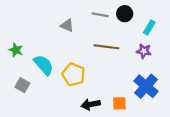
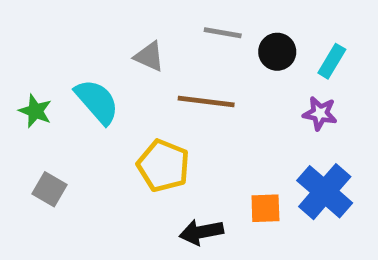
black circle: (125, 14) -> (277, 52), moved
brown line: (107, 47) -> (206, 102), moved
cyan semicircle: (44, 65) -> (97, 102), moved
orange square: (119, 103) -> (265, 208), moved

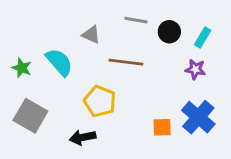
gray square: (50, 189) -> (30, 116), size x1.6
black arrow: (201, 232) -> (82, 137), moved

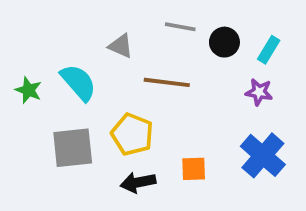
gray square: (30, 116) -> (73, 148), moved, turned -36
orange square: (162, 127) -> (194, 169), moved
black arrow: (82, 137) -> (138, 182), moved

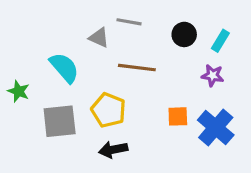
gray line: (180, 27) -> (129, 22), moved
green star: (29, 90) -> (19, 91), moved
orange square: (194, 169) -> (178, 116), moved

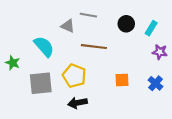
purple star: (213, 75) -> (160, 52), moved
blue cross: (216, 127) -> (155, 83), moved, size x0.6

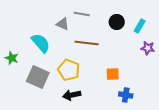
gray square: (41, 83) -> (38, 77), turned 30
blue cross: (155, 83) -> (126, 95), moved, turned -32

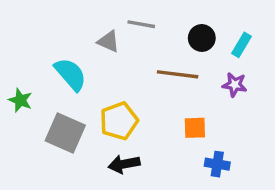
brown line: (87, 43) -> (178, 74), moved
purple star: (148, 48) -> (235, 85), moved
yellow pentagon: (69, 70) -> (119, 121), turned 30

